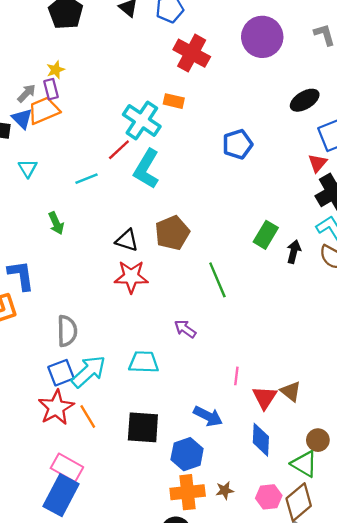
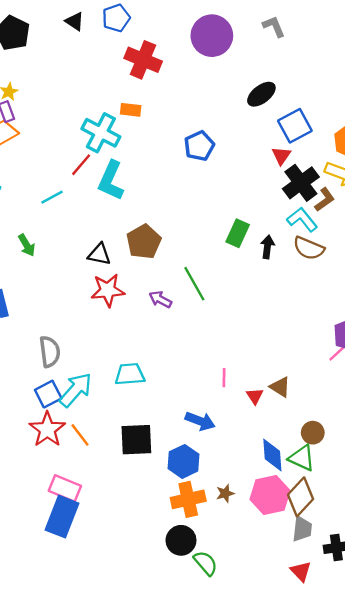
purple arrow: (185, 329) -> (160, 299), moved
red triangle: (265, 398) -> (255, 396), size x0.7
blue diamond: (261, 440) -> (272, 455), moved
pink hexagon: (269, 497) -> (270, 495), size x1.5

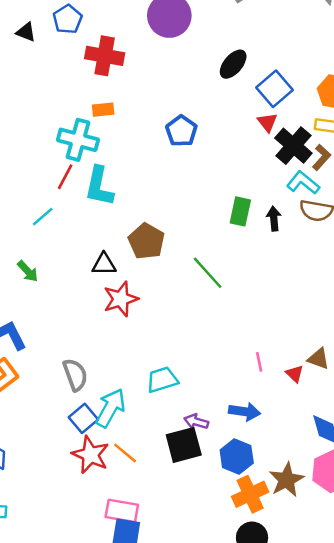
purple arrow: (160, 299) -> (196, 422), moved
brown star: (225, 493) -> (287, 480), size x1.8

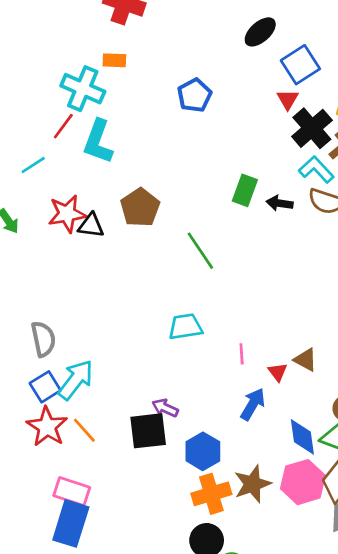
black arrow: (274, 219) -> (280, 203), turned -85
red star: (121, 299) -> (67, 214), moved
cyan trapezoid: (162, 380) -> (185, 327), moved
blue arrow: (245, 412) -> (253, 404), moved, turned -76

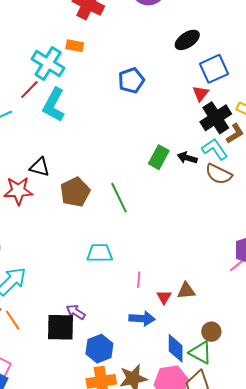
black arrow: (280, 203) -> (187, 158), moved
brown pentagon: (140, 208) -> (75, 192), moved
red star: (67, 214) -> (18, 191), moved
brown triangle: (305, 360) -> (186, 291), turned -42
blue arrow: (253, 404) -> (142, 319), turned 55

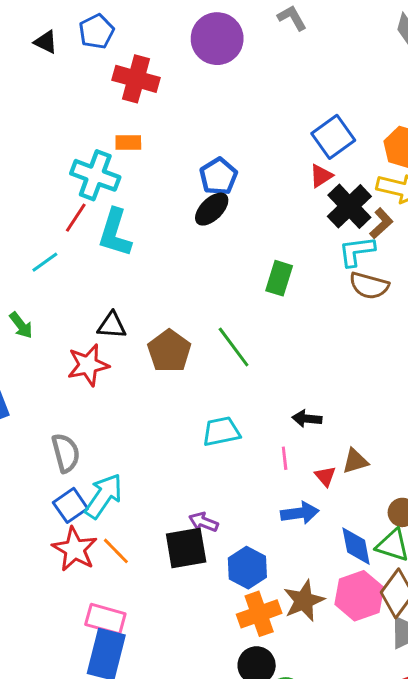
black ellipse: (187, 40) -> (212, 209), moved
red triangle: (201, 93) -> (321, 176), turned 30
cyan L-shape: (215, 149) -> (357, 251), turned -52
black arrow: (187, 158) -> (307, 419), moved

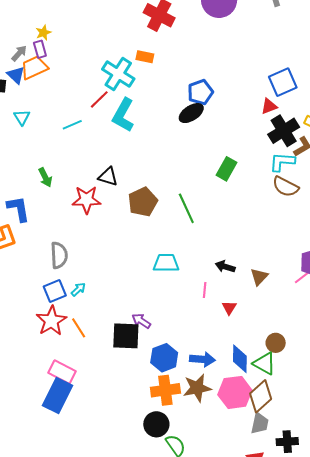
green arrow: (21, 325) -> (45, 177), moved
brown triangle: (355, 461) -> (259, 277), moved, turned -42
cyan arrow: (104, 496) -> (78, 289), size x0.5
blue arrow: (300, 513) -> (202, 359), moved

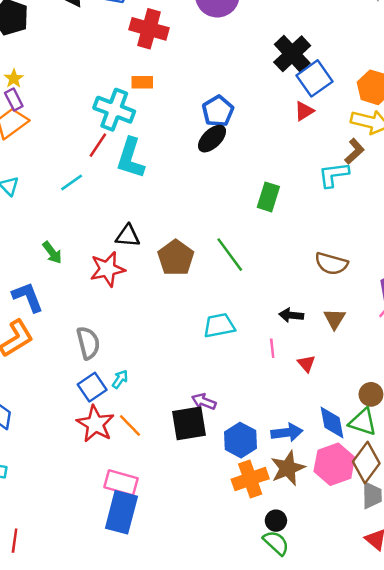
black cross: (284, 131) -> (292, 54), moved
brown semicircle: (286, 187) -> (331, 264), moved
black circle: (156, 424) -> (276, 521), moved, size x0.7

